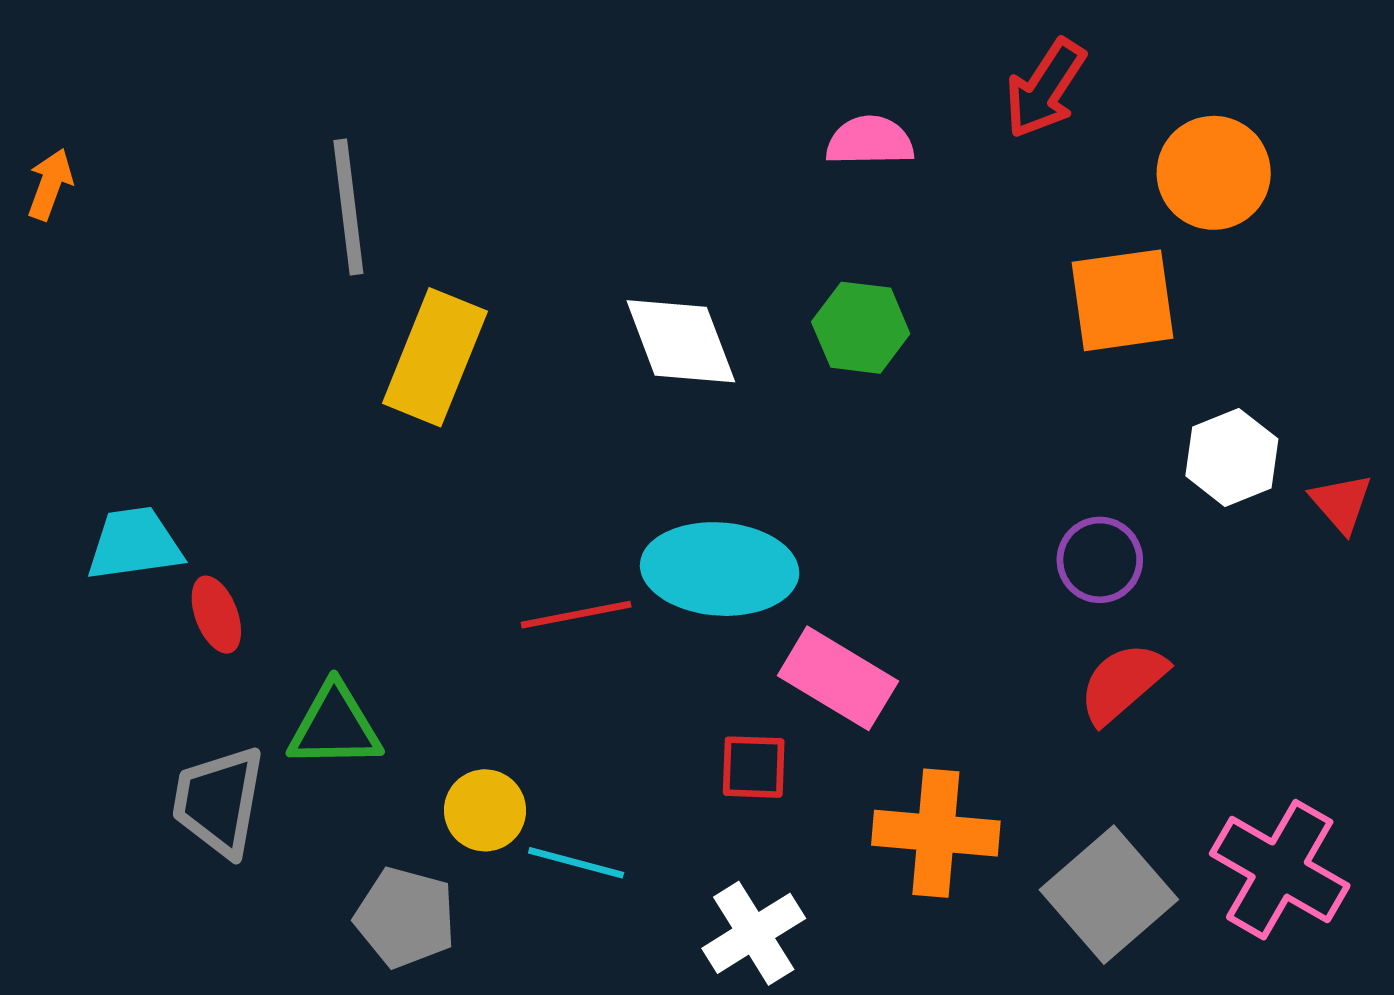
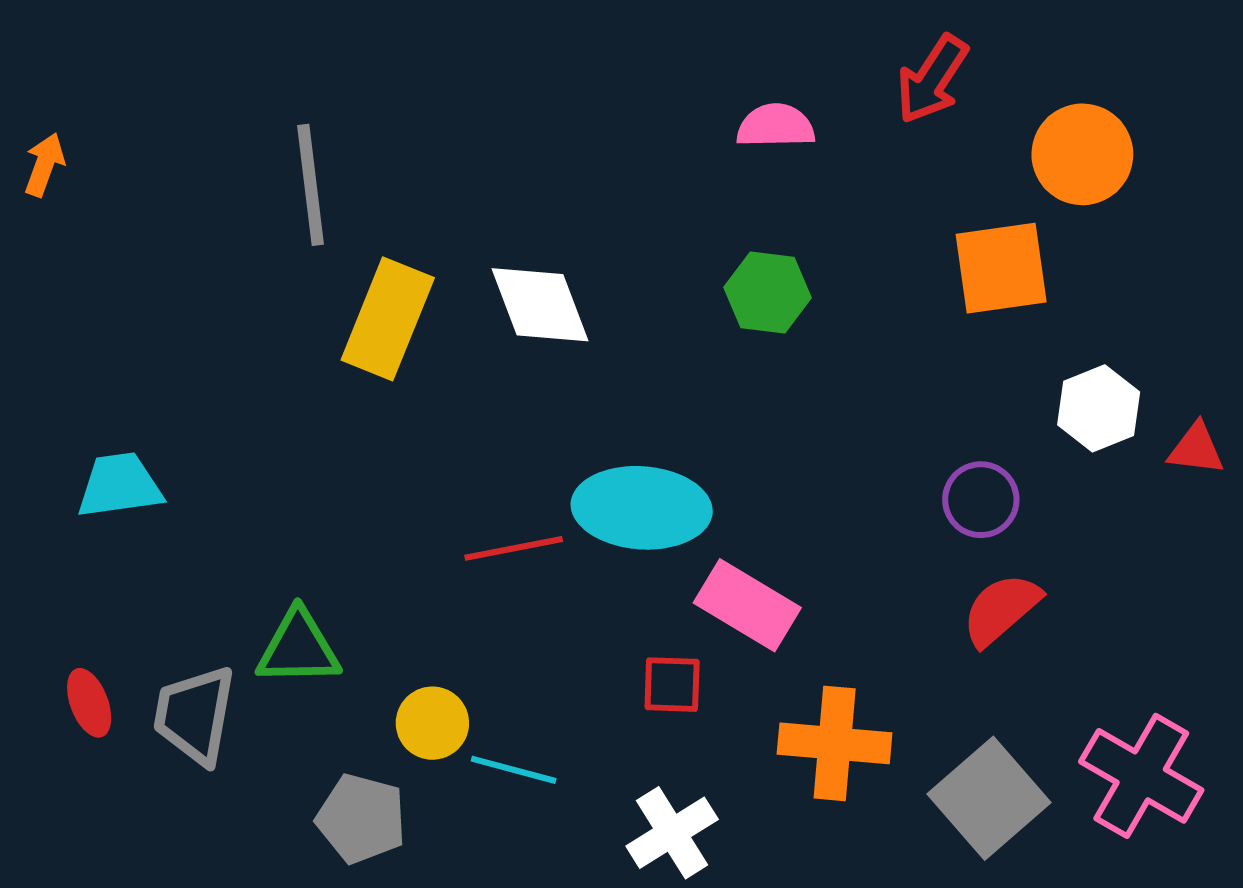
white diamond: (681, 341) -> (540, 305), moved
red triangle: (1341, 503) -> (1196, 449), turned -42
red ellipse: (216, 615) -> (89, 703), moved

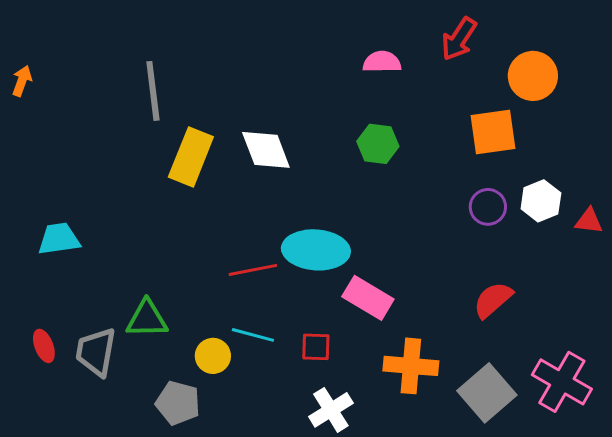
purple circle: (981, 500) -> (488, 207), moved
red square: (672, 685) -> (316, 347), moved
cyan line: (514, 770) -> (253, 335), moved

